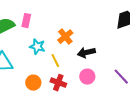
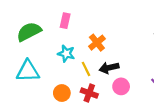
pink rectangle: (26, 21) -> (65, 21), moved
black arrow: (86, 53) -> (109, 68), moved

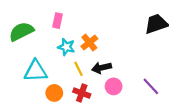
cyan star: (66, 54) -> (66, 47), moved
cyan triangle: (28, 71) -> (36, 71), moved

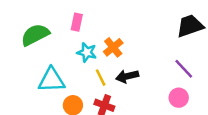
pink circle: (114, 86) -> (179, 98), moved
purple line: (151, 86) -> (184, 69), moved

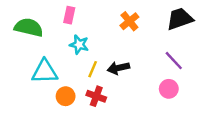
green semicircle: (35, 35) -> (29, 27), turned 40
orange cross: (113, 47) -> (129, 21), moved
yellow line: (101, 78) -> (93, 69), turned 49

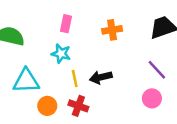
pink rectangle: (69, 15) -> (66, 24), moved
orange cross: (129, 21) -> (112, 30), turned 30
yellow line: (93, 69) -> (75, 78), turned -35

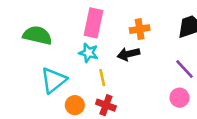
pink rectangle: (66, 24) -> (94, 23), size x1.6
black arrow: (101, 77) -> (128, 54), moved
cyan triangle: (26, 81) -> (54, 80), turned -36

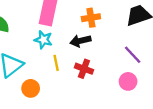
red cross: (106, 105) -> (84, 69), moved

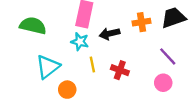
orange cross: (91, 18) -> (142, 22), moved
black arrow: (80, 41) -> (110, 34), moved

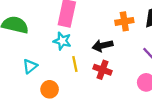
black arrow: (110, 34) -> (102, 46), moved
cyan triangle: (48, 67) -> (30, 66), size x0.6

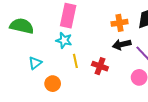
black arrow: (102, 46) -> (122, 44), moved

